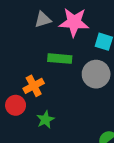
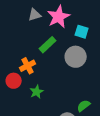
pink star: (74, 22) -> (59, 17), turned -30
green rectangle: (60, 59) -> (48, 45), turned -48

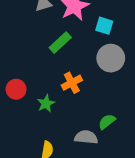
gray circle: (76, 57) -> (111, 58), moved
orange cross: (28, 66) -> (72, 83), moved

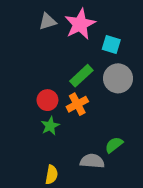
green rectangle: (60, 43) -> (81, 76), moved
red circle: (16, 89) -> (47, 100), moved

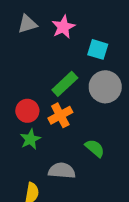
pink star: (80, 24) -> (63, 27), size x0.7
green semicircle: (114, 145) -> (95, 148), moved, turned 78
gray semicircle: (92, 161) -> (62, 171), moved

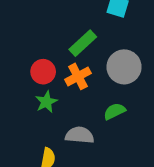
gray circle: (105, 87) -> (124, 67), moved
green semicircle: (95, 148) -> (115, 111), turned -66

